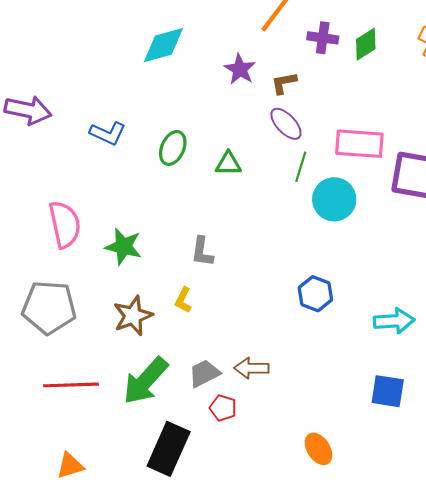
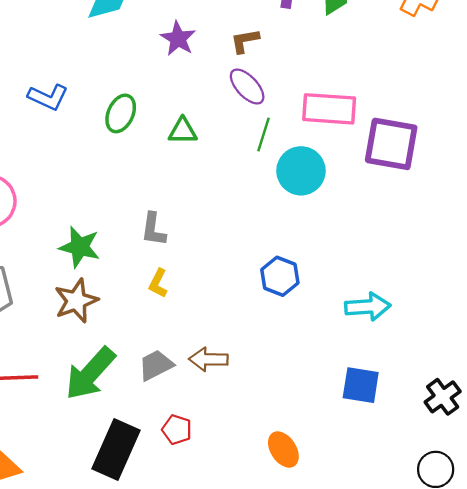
purple star: (240, 69) -> (178, 39), moved
green star: (123, 246) -> (80, 247), moved
yellow L-shape: (183, 300) -> (158, 283), moved
red pentagon: (223, 408) -> (177, 430), moved

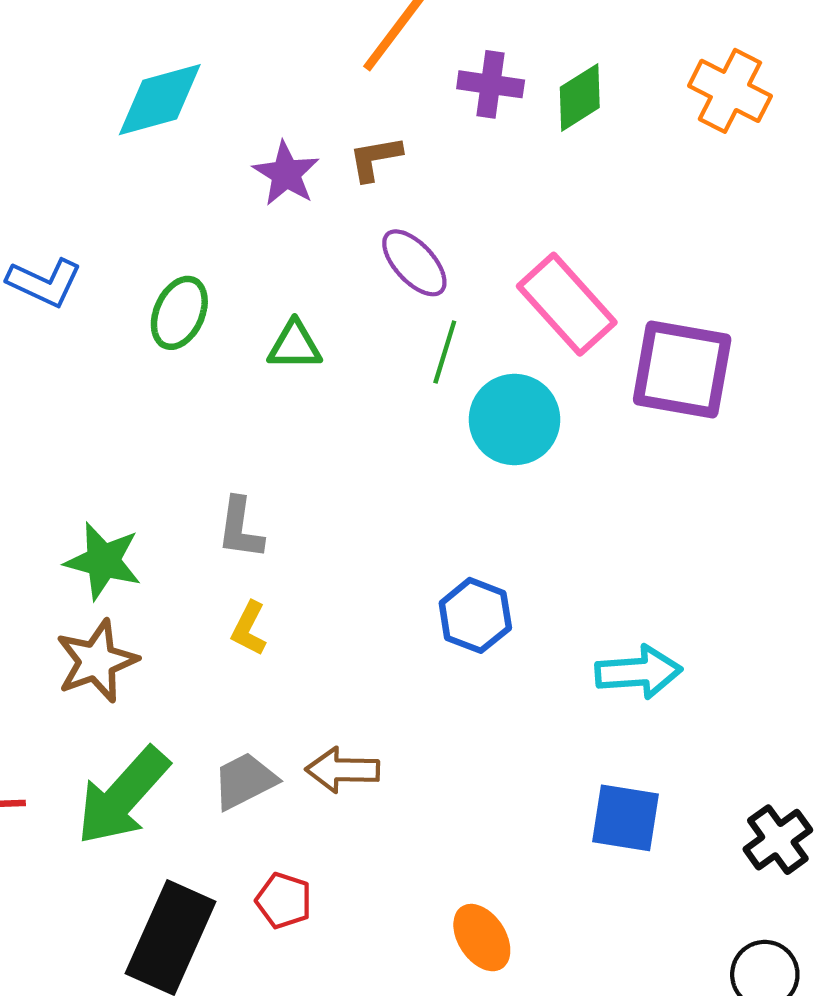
brown L-shape: (245, 41) -> (375, 158), moved
pink rectangle: (329, 109) -> (567, 304), turned 44

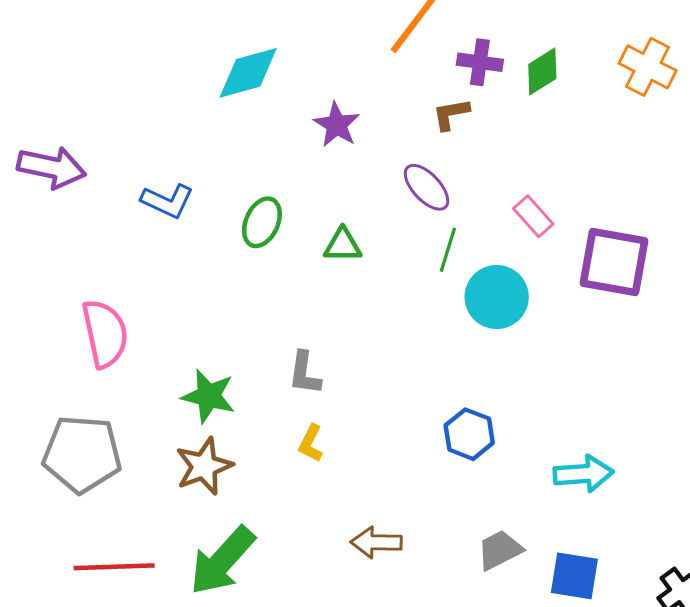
brown L-shape: (375, 158) -> (451, 114), moved
pink rectangle: (567, 304) -> (533, 216), size x0.6
gray trapezoid: (245, 781) -> (500, 550), moved

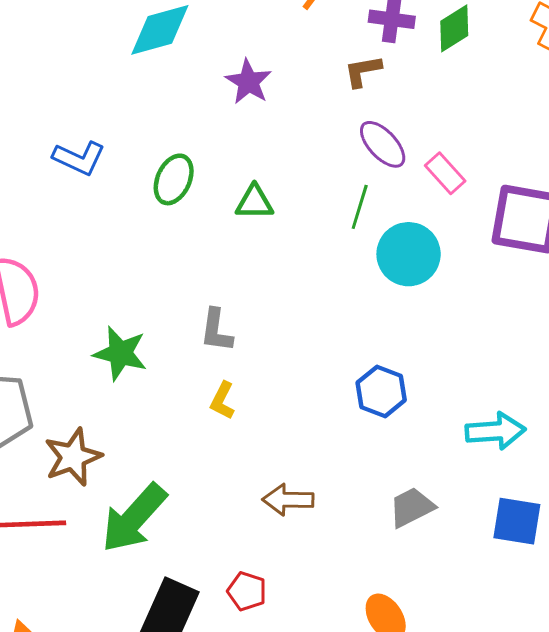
purple ellipse: (427, 187) -> (383, 144), moved
brown star: (204, 466) -> (73, 457), moved
blue square: (574, 576) -> (517, 521), moved

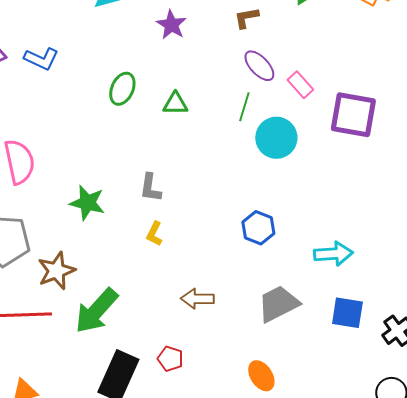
blue L-shape: (79, 158) -> (41, 59), moved
gray trapezoid: (412, 507) -> (278, 304), size x1.4

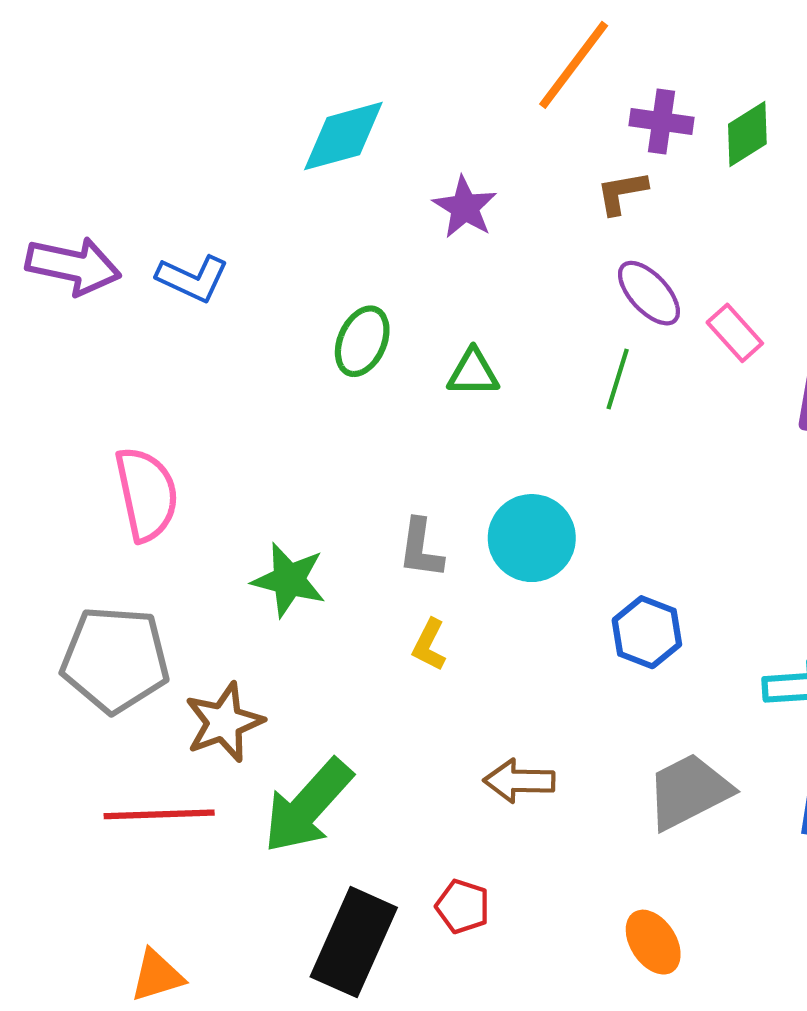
cyan circle: (276, 138) -> (532, 538), moved

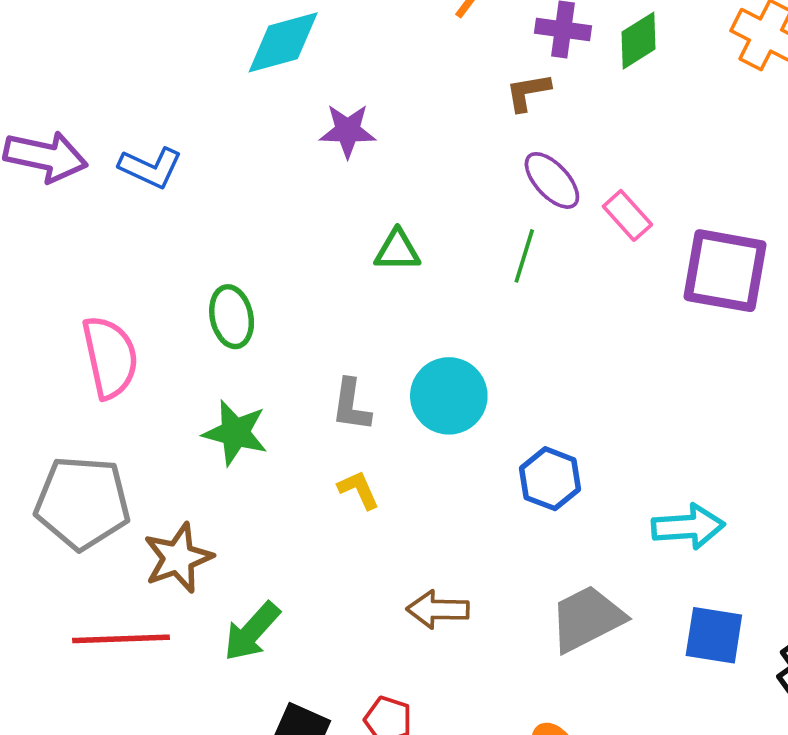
purple star: (465, 207) -> (348, 131), moved, turned -30
green ellipse: (362, 341) -> (232, 317), moved, turned -36
yellow L-shape: (429, 645) -> (359, 490), turned 129
green arrow: (308, 806) -> (252, 632), size x0.7

